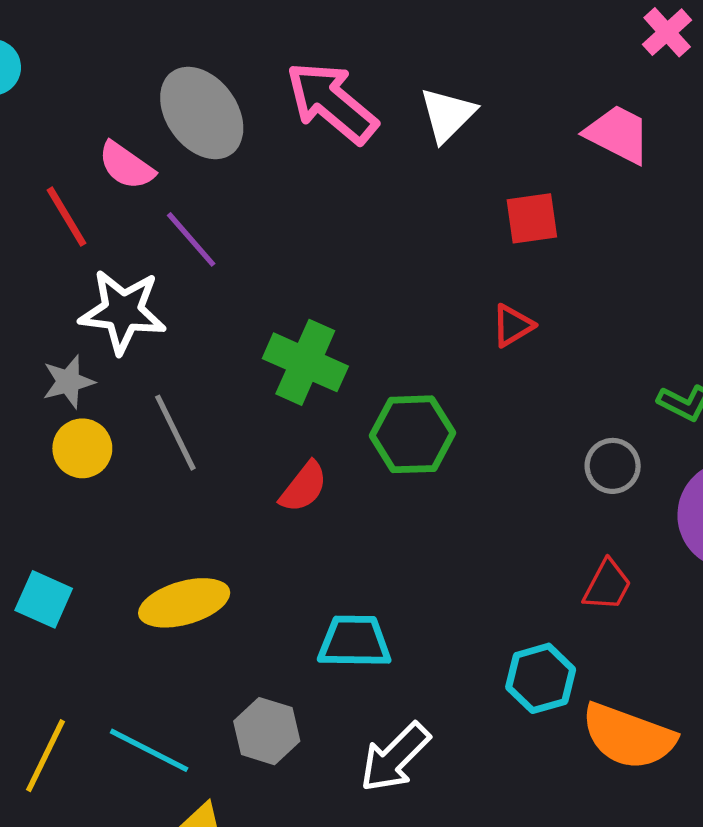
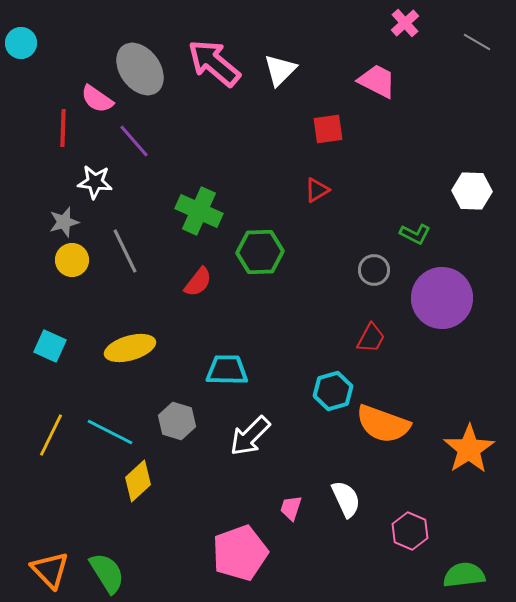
red line: (67, 217) -> (63, 128), turned 33
white star: (123, 311) -> (95, 182), size x0.7

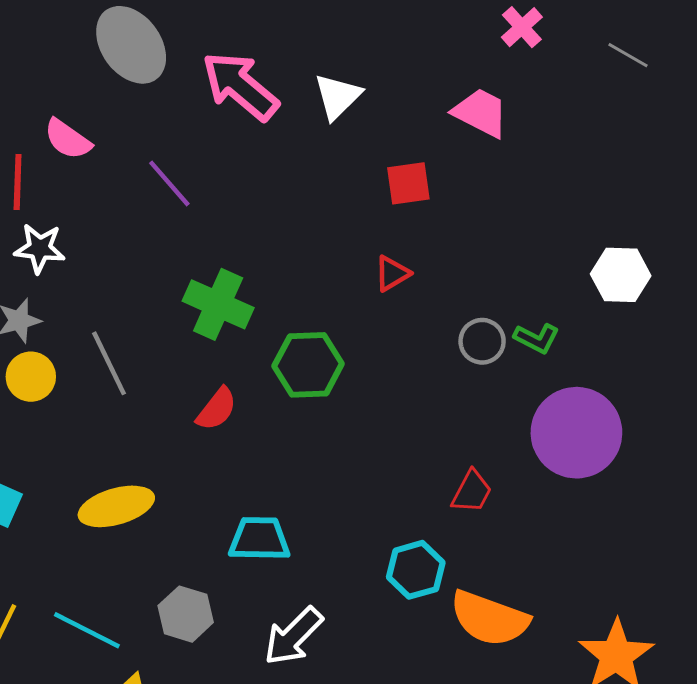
gray ellipse: (140, 69) -> (131, 45), moved
purple line: (134, 141) -> (169, 183), moved
white star: (95, 182) -> (40, 248), moved
gray circle: (374, 270) -> (482, 341), moved

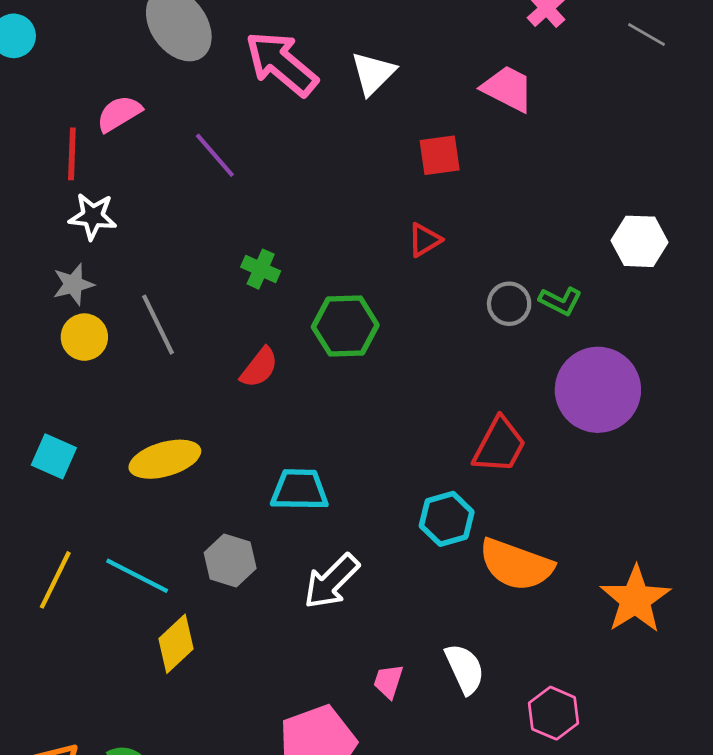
pink semicircle: (68, 139) -> (119, 114), turned 114
green cross: (218, 304) -> (261, 269), size x0.6
red trapezoid: (472, 492) -> (499, 445), size x1.4

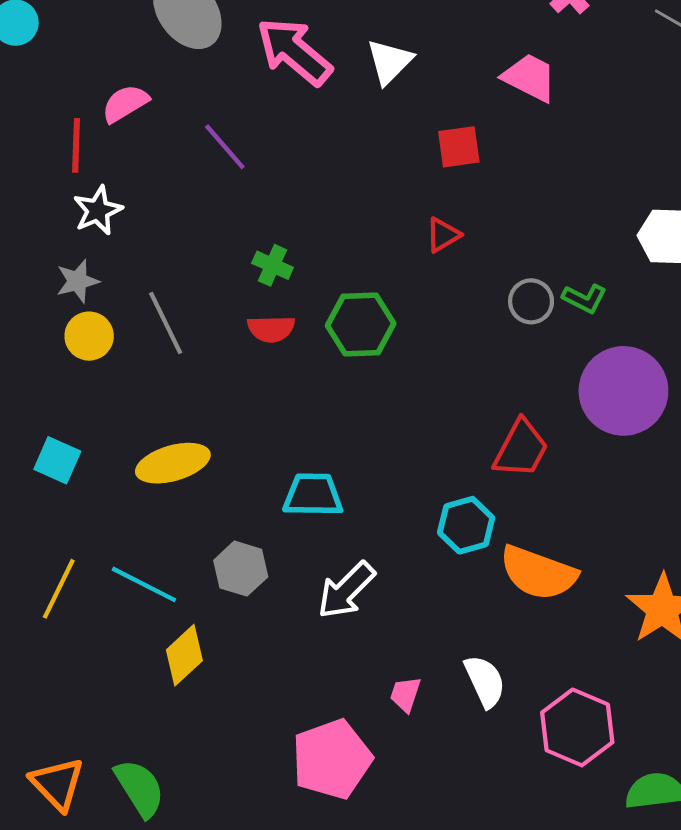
white star: (93, 216) -> (98, 210), turned -30
red semicircle: (259, 368) -> (271, 329), moved, turned 51
pink hexagon: (553, 713) -> (577, 727), size x1.4

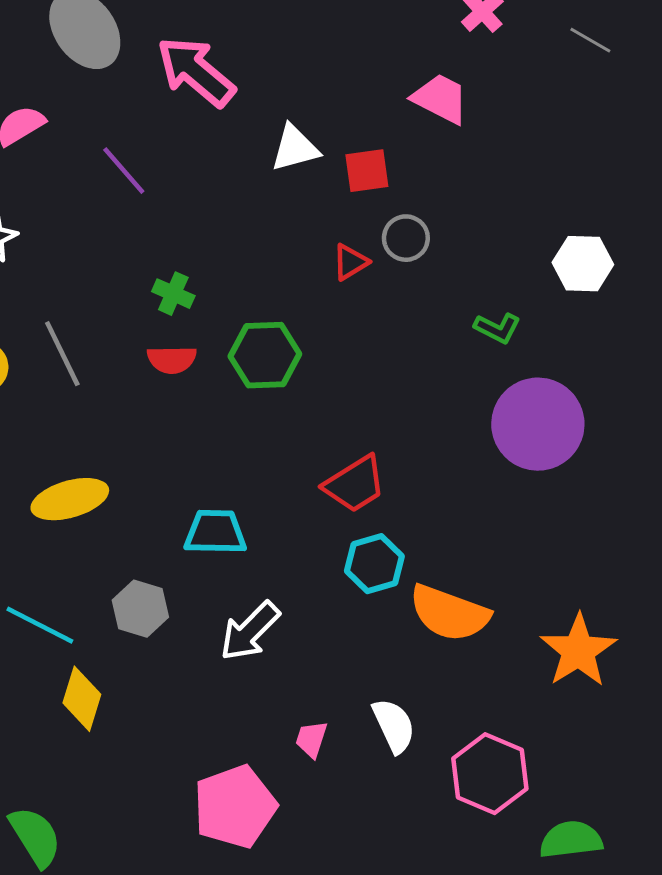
white triangle: (390, 62) -> (295, 148), moved, turned 30
gray circle: (531, 301) -> (406, 238), moved
red trapezoid: (521, 449) -> (355, 484), moved, turned 30
yellow diamond: (184, 655) -> (82, 699), turned -30

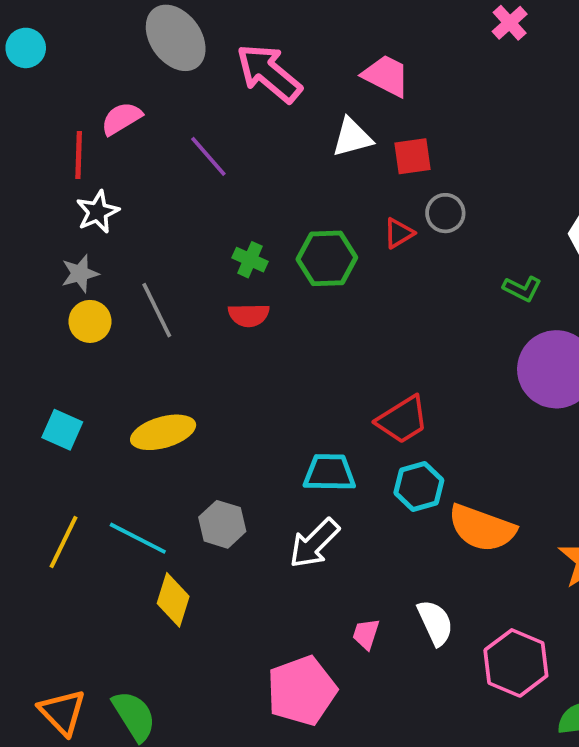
pink trapezoid: (440, 99) -> (386, 76), moved
green hexagon: (265, 355) -> (327, 258), moved
cyan trapezoid: (215, 532) -> (329, 473), moved

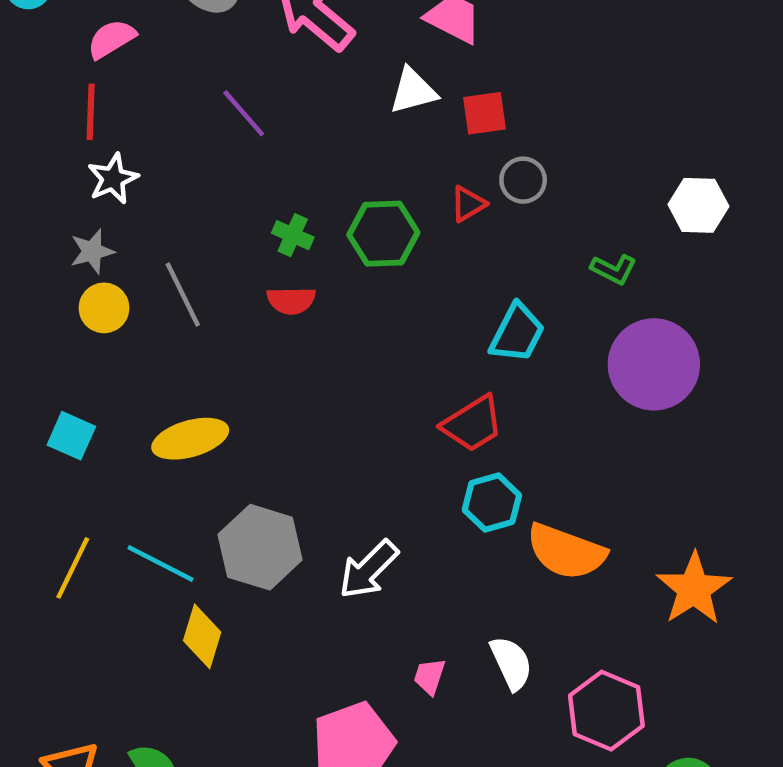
pink semicircle: (121, 119) -> (111, 39), moved
cyan trapezoid: (329, 473) -> (517, 333), moved, turned 116
gray hexagon: (222, 524) -> (260, 547), size x1.5

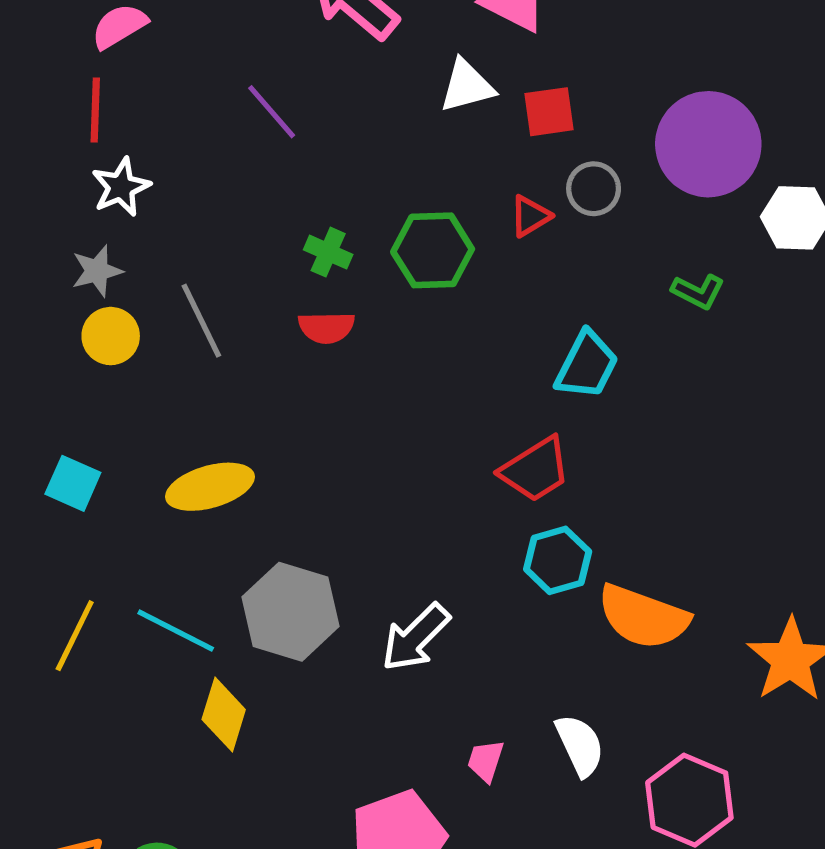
purple circle: (654, 364) -> (708, 144), moved

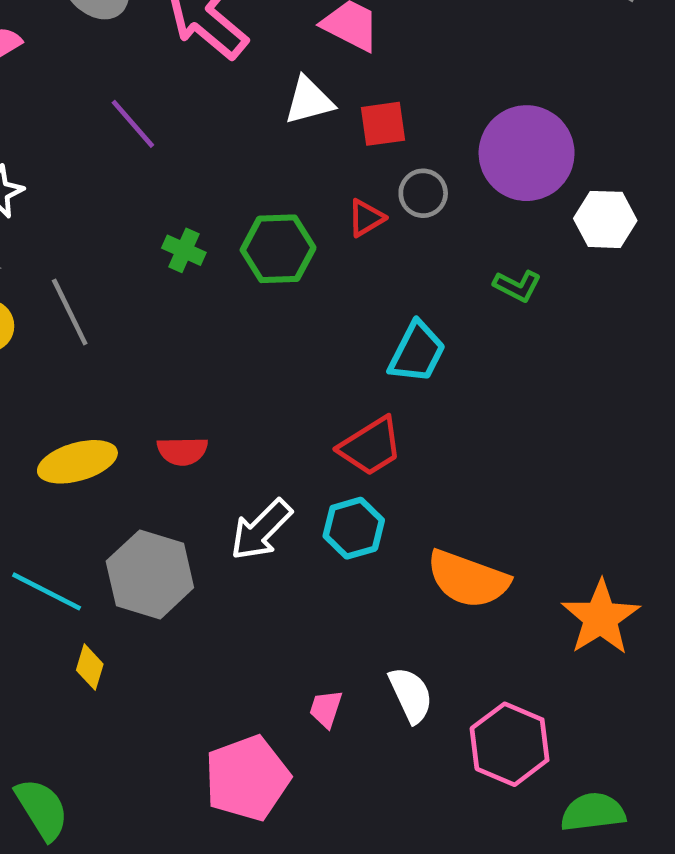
red semicircle: (326, 327) -> (182, 451), moved
cyan hexagon: (558, 560) -> (354, 528), moved
white arrow: (415, 637) -> (261, 530), moved
yellow diamond: (224, 714) -> (90, 667), size x0.7

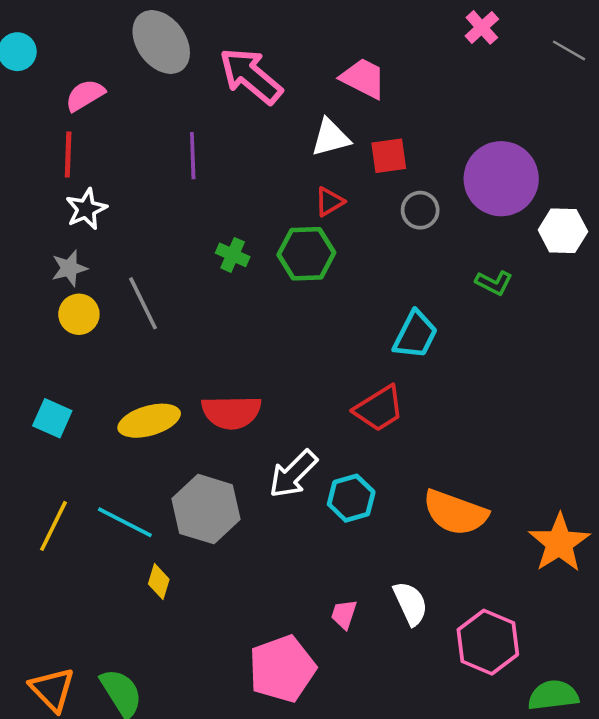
purple line: (133, 124) -> (193, 156), turned 39
red triangle: (366, 218) -> (329, 202), moved
red semicircle: (182, 451) -> (231, 412), size x1.5
cyan hexagon: (354, 528) -> (351, 498), moved

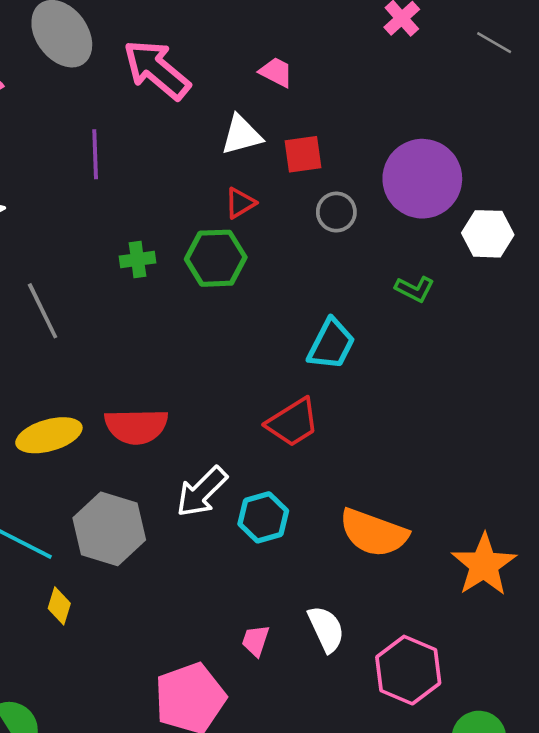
pink trapezoid: (363, 78) -> (276, 72), size x0.7
green cross: (233, 255) -> (137, 259), turned -32

